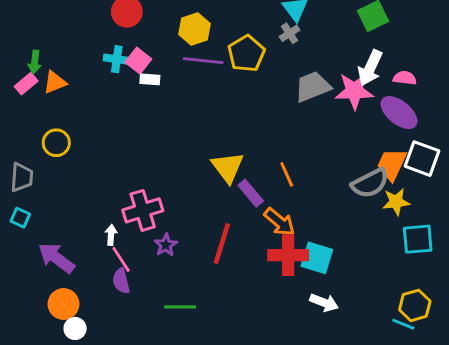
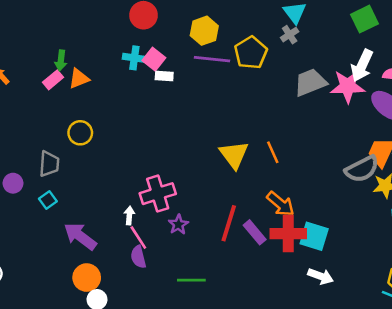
orange line: (287, 174) -> (273, 152), moved
purple rectangle: (251, 193) -> (255, 232), moved
cyan square: (20, 218) -> (48, 200), turned 30

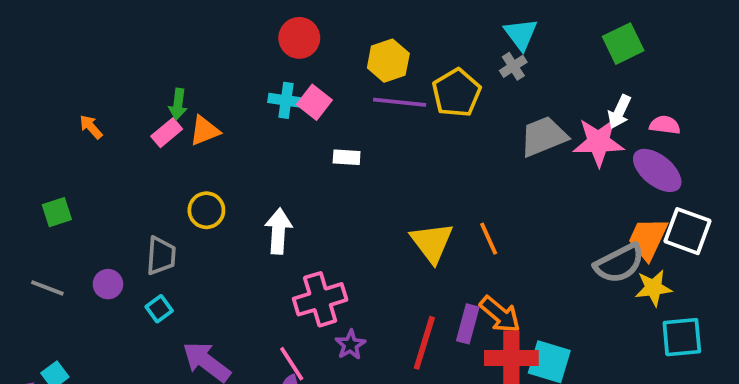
white arrow: (362, 66) -> (619, 112), size x0.7
white rectangle: (164, 76) -> (347, 157), moved
white arrow: (129, 216) -> (278, 231), moved, size x1.6
purple rectangle: (255, 232) -> (468, 324), moved, turned 55

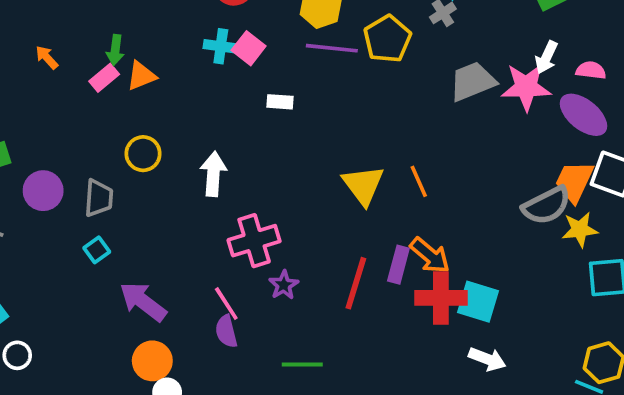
orange arrow: (91, 127) -> (47, 57), moved
purple circle: (108, 284) -> (43, 191), moved, size x1.4

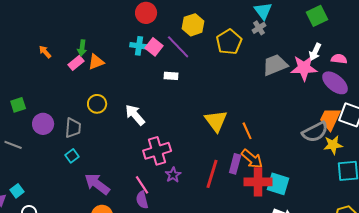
purple line: (332, 48) -> (178, 47), moved, turned 40
white arrow: (213, 174) -> (135, 115), turned -45
orange line: (419, 181) -> (247, 131), moved

